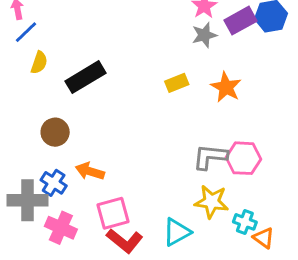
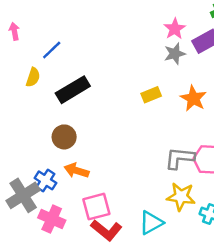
blue line: (26, 32) -> (52, 50), moved
brown circle: (55, 132) -> (64, 137), moved
gray cross: (28, 200) -> (23, 195), turned -32

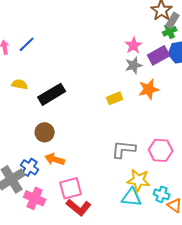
blue line: (52, 50) -> (27, 44), moved
yellow semicircle: (33, 77) -> (20, 84), turned -98
orange star: (193, 98) -> (149, 89), moved, turned 30
gray L-shape: (180, 158) -> (124, 149), moved
cyan triangle: (151, 223) -> (132, 197), moved, turned 35

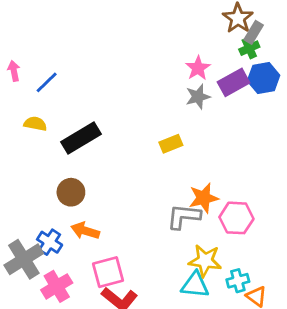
blue line: (27, 44) -> (47, 82), moved
orange star: (149, 89) -> (204, 198), moved
cyan cross: (162, 194) -> (238, 281), turned -35
pink cross: (35, 198) -> (57, 286), turned 35

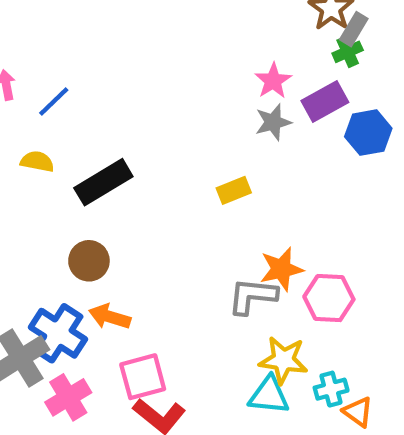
blue hexagon: (264, 78) -> (368, 133), moved
blue cross: (50, 242) -> (58, 333), size x1.5

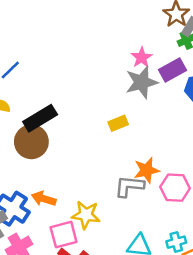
gray star: (273, 122) -> (142, 82), size x1.5
brown circle: (89, 261) -> (31, 142), moved, size x1.4
yellow star: (283, 360) -> (86, 215), moved

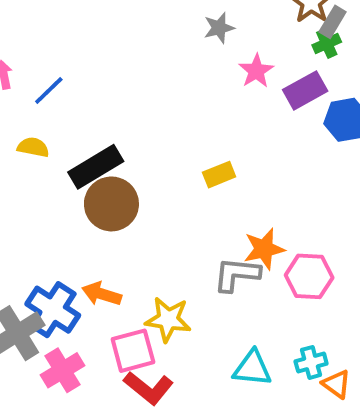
gray star: (142, 82) -> (219, 28), moved, size x0.6
brown circle: (31, 142) -> (111, 204), moved

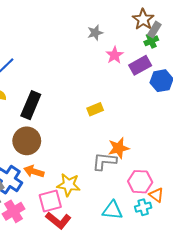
black rectangle: (96, 167) -> (31, 105), turned -36
brown circle: (111, 204) -> (27, 141), moved
pink hexagon: (309, 276) -> (140, 182), moved
orange triangle: (336, 384) -> (156, 195), moved

